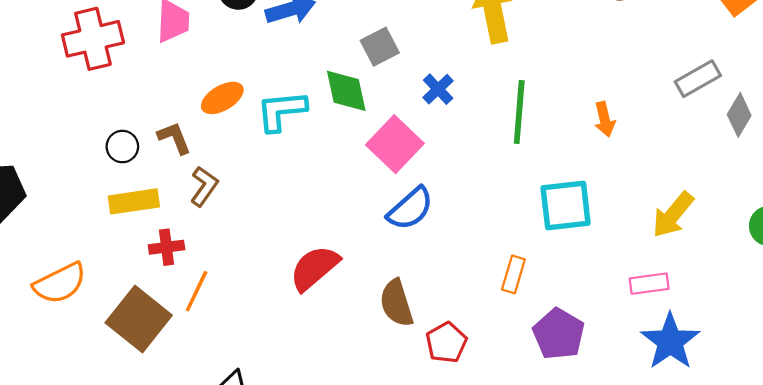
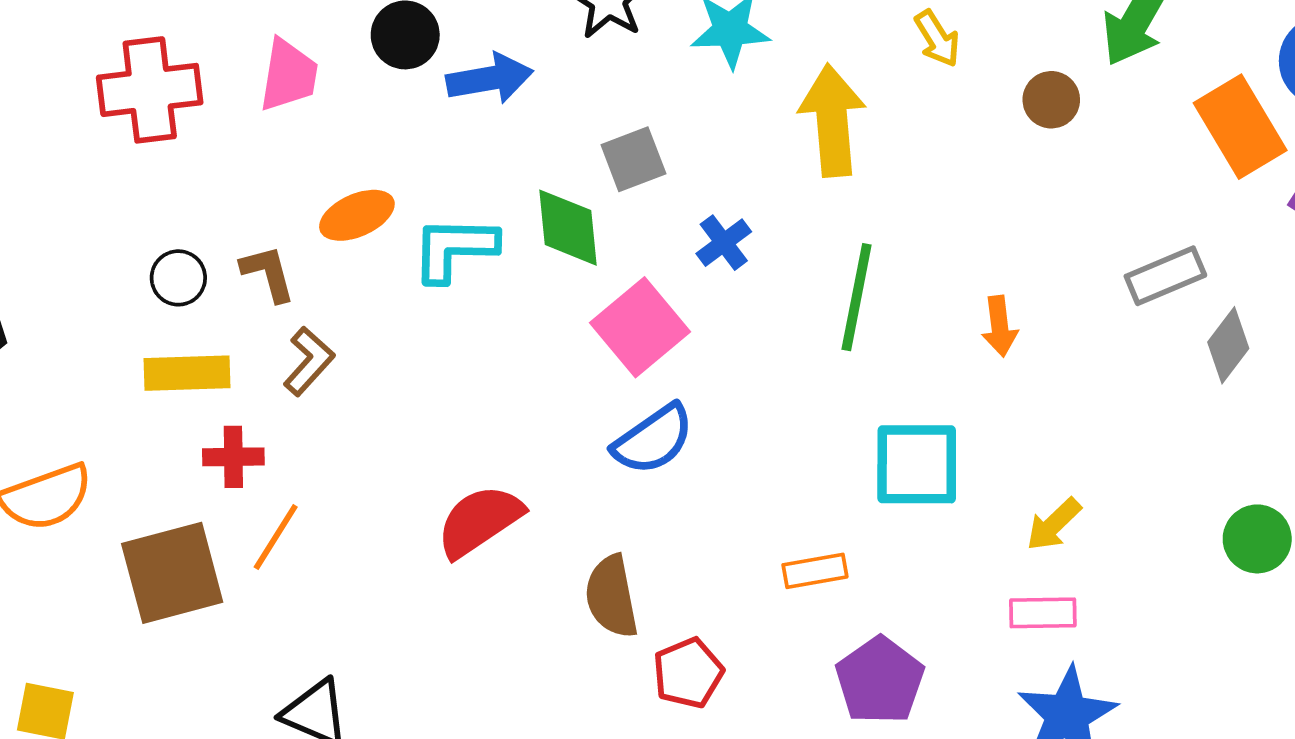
yellow arrow: (673, 215) -> (1054, 524), moved, size x0.7
orange rectangle: (513, 274) -> (815, 571), turned 57
brown square: (139, 319) -> (172, 573), turned 30

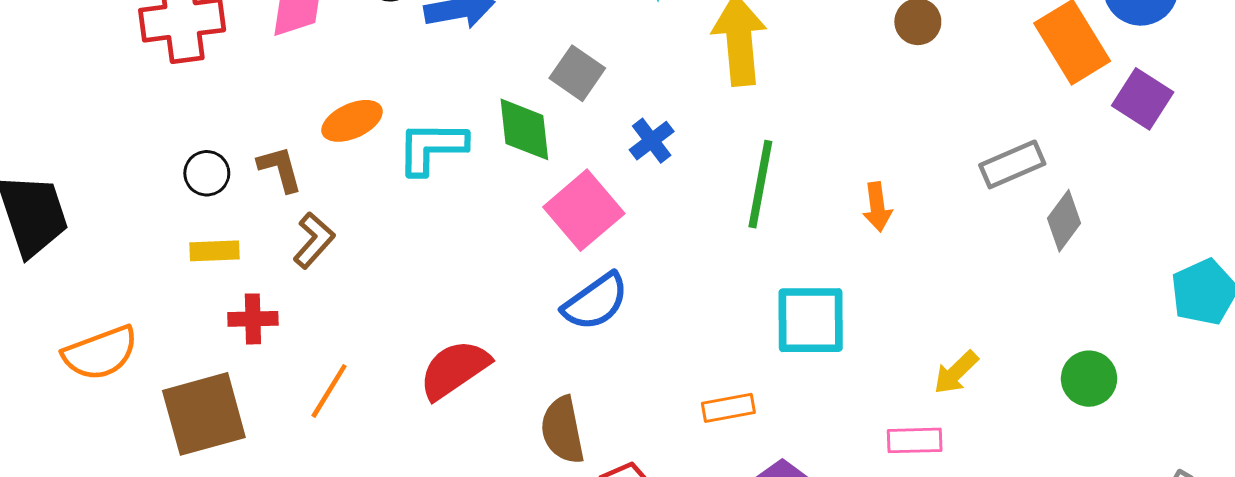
gray square: (633, 159) -> (577, 73), turned -34
yellow rectangle: (187, 373) -> (215, 251), size x0.7
yellow arrow: (1054, 524) -> (956, 372), moved
orange line: (276, 537) -> (329, 391), moved

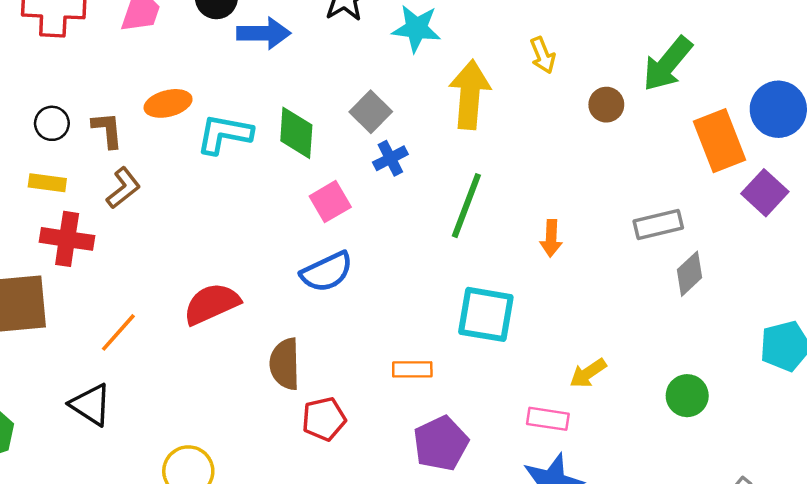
gray square: (577, 73) -> (371, 112), moved
pink square: (584, 210) -> (330, 202), size x0.7
red cross: (253, 319) -> (67, 239), size x1.4
orange line: (329, 391) -> (118, 332), moved

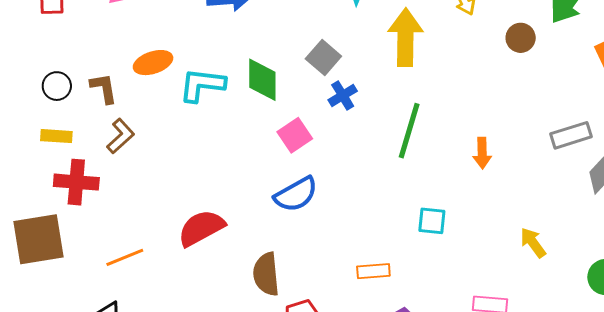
cyan square: (486, 314) -> (432, 221), size x0.6
orange line: (118, 332) -> (125, 257), turned 30
yellow arrow: (588, 373) -> (533, 243), moved, turned 92

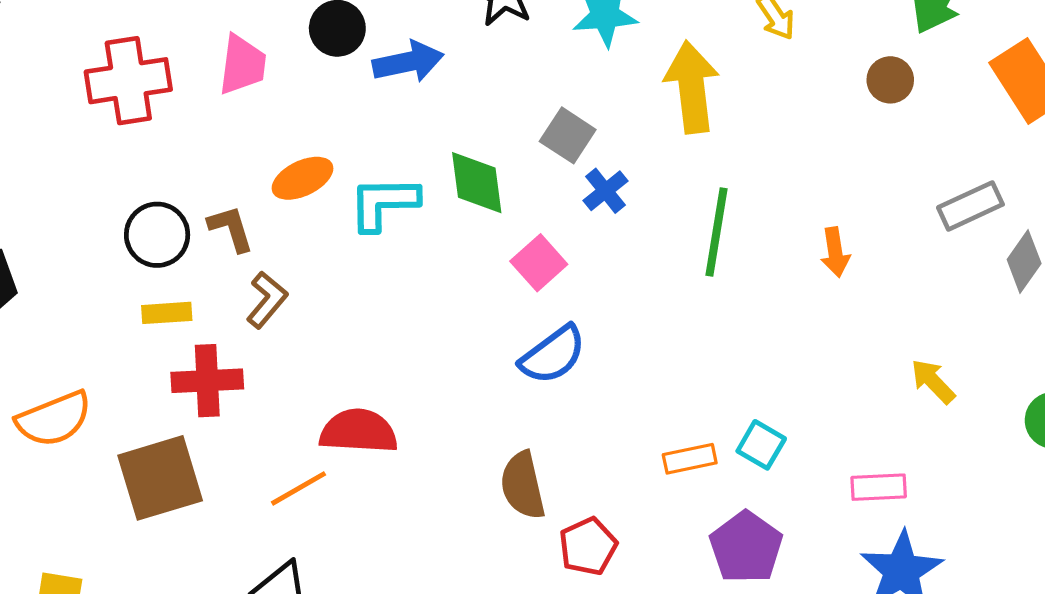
brown circle: (521, 38) -> (890, 80), moved
black circle: (57, 86) -> (157, 235), size x1.4
cyan square: (432, 221) -> (761, 445), moved, turned 32
red semicircle: (201, 228) -> (359, 431), moved, turned 39

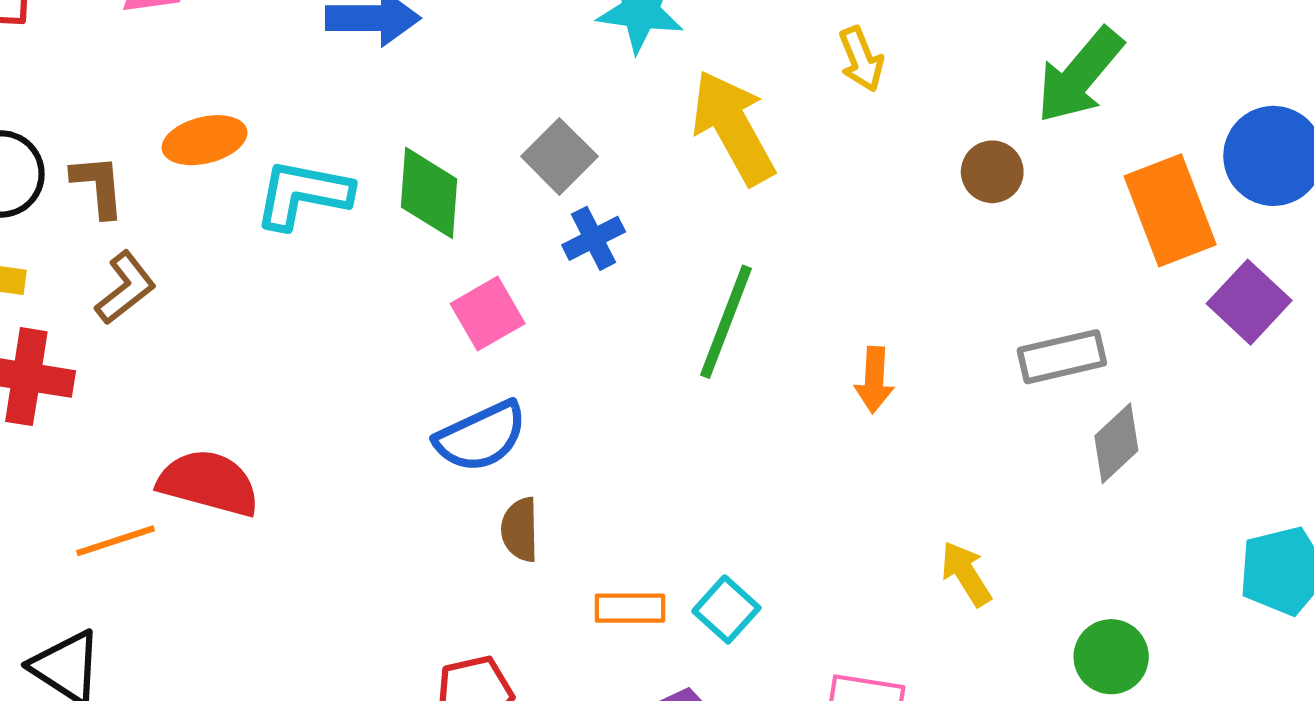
yellow arrow: (692, 87) -> (733, 127), turned -34
brown semicircle: (523, 485) -> (520, 530), moved, size x0.7

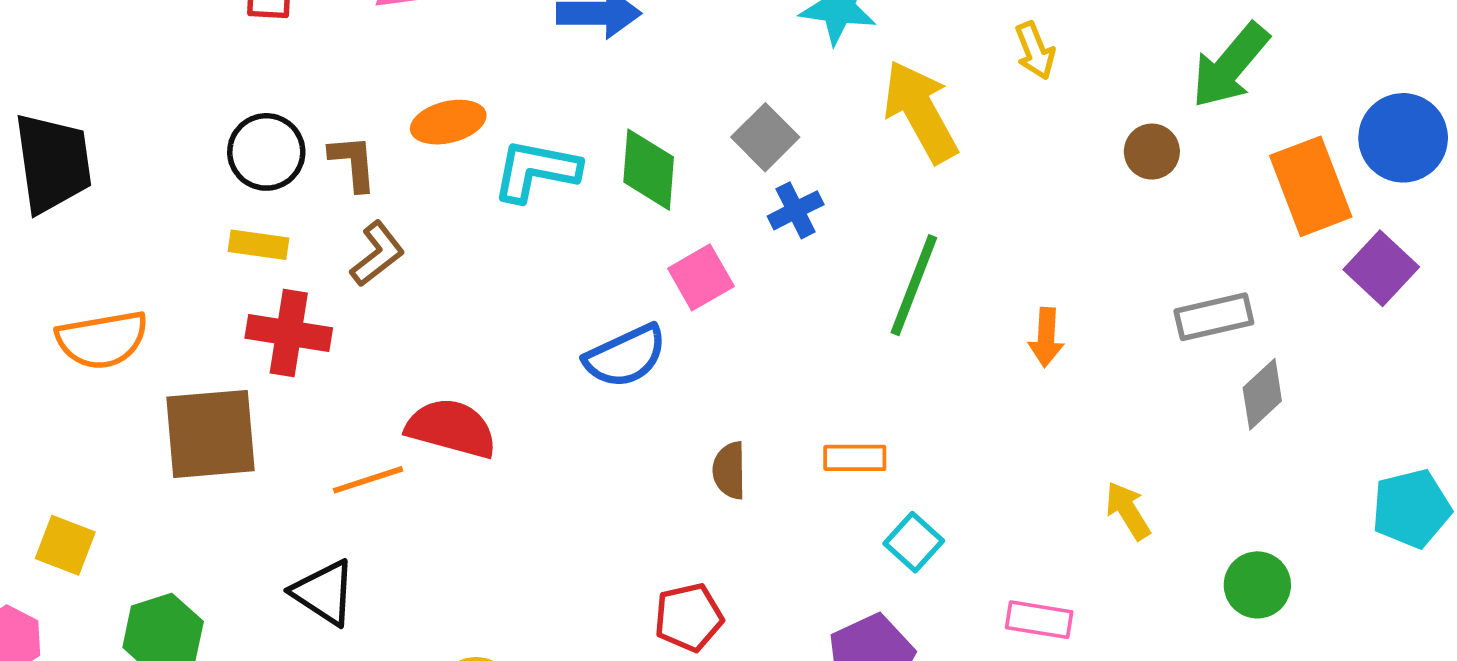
blue semicircle: (481, 437) -> (625, 356), moved
orange rectangle: (630, 608) -> (855, 458), moved

